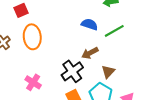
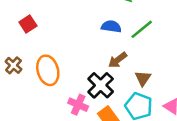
orange ellipse: (32, 37) -> (48, 70), moved
pink cross: (33, 82) -> (78, 105), moved

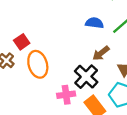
red square: (28, 24) -> (22, 42), moved
pink cross: (78, 105) -> (66, 95), turned -30

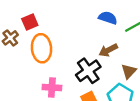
pink cross: (66, 95) -> (52, 88), moved

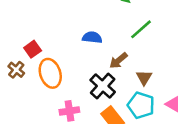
blue semicircle: (108, 18) -> (92, 37), moved

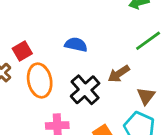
blue semicircle: (92, 37) -> (76, 45), moved
black cross: (103, 86) -> (85, 90), moved

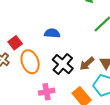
brown arrow: (119, 74) -> (87, 64), moved

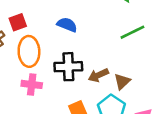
black cross: (63, 64) -> (68, 67), turned 30
pink cross: (47, 92) -> (32, 84), moved

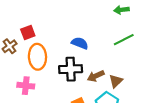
blue semicircle: (67, 25) -> (80, 43), moved
pink cross: (32, 84) -> (26, 86), moved

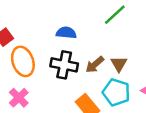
black cross: (71, 69) -> (64, 65), turned 30
pink cross: (26, 86) -> (19, 98), turned -35

